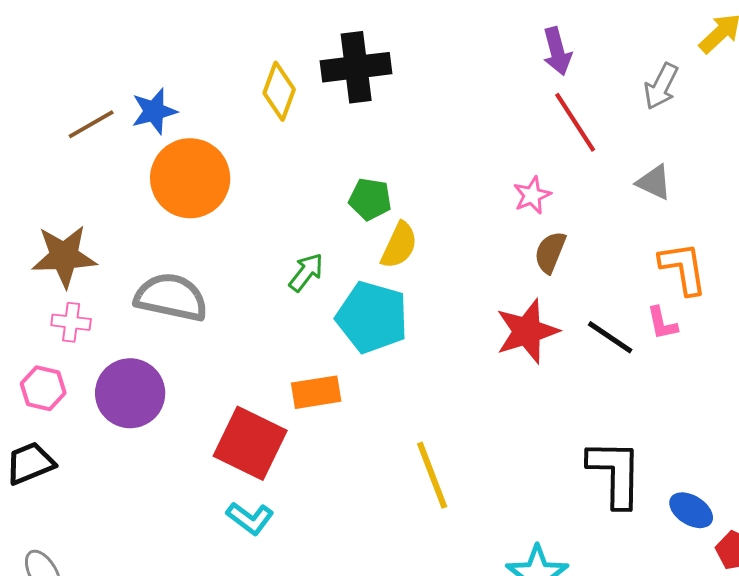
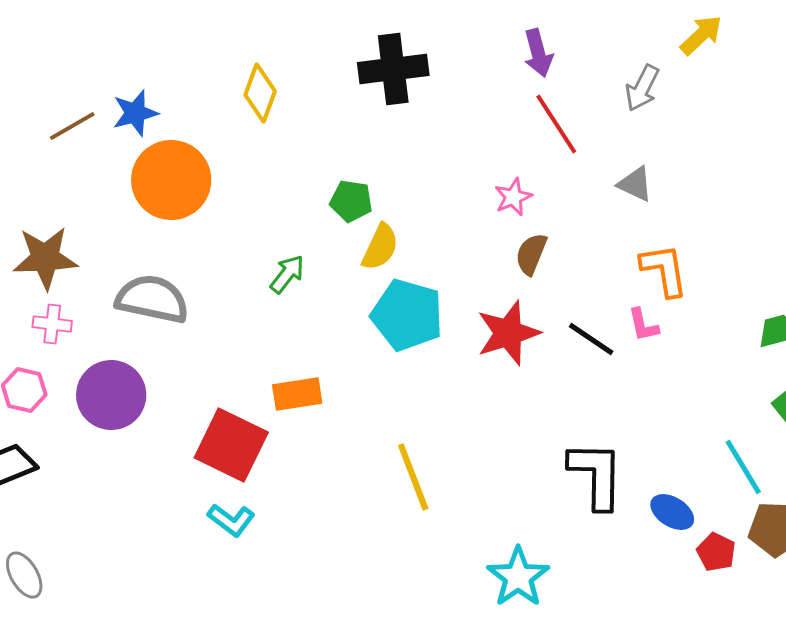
black cross: (356, 67) -> (393, 69), moved
cyan pentagon: (372, 317) -> (407, 315), moved

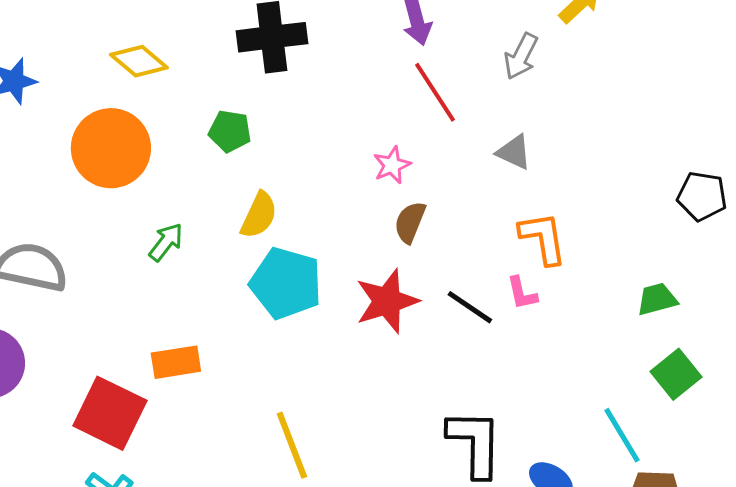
yellow diamond: (260, 93) -> (139, 61), turned -70
orange circle: (171, 180) -> (111, 148), moved
green pentagon: (351, 201) -> (230, 131), moved

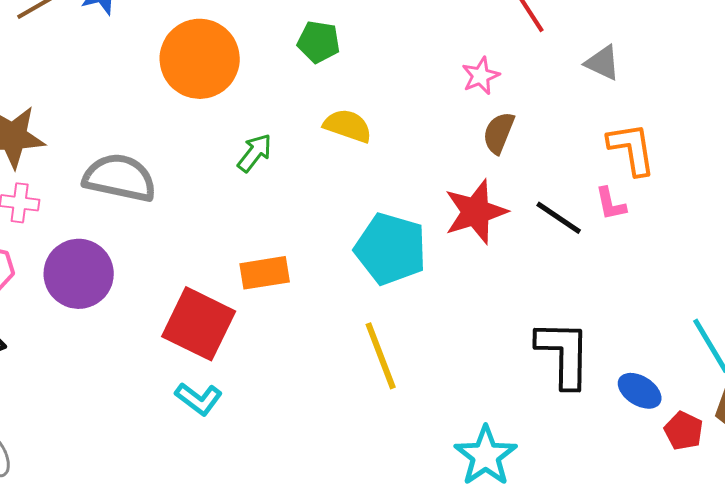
yellow semicircle: (259, 215) -> (348, 126), turned -96
cyan pentagon: (286, 283) -> (391, 249), moved

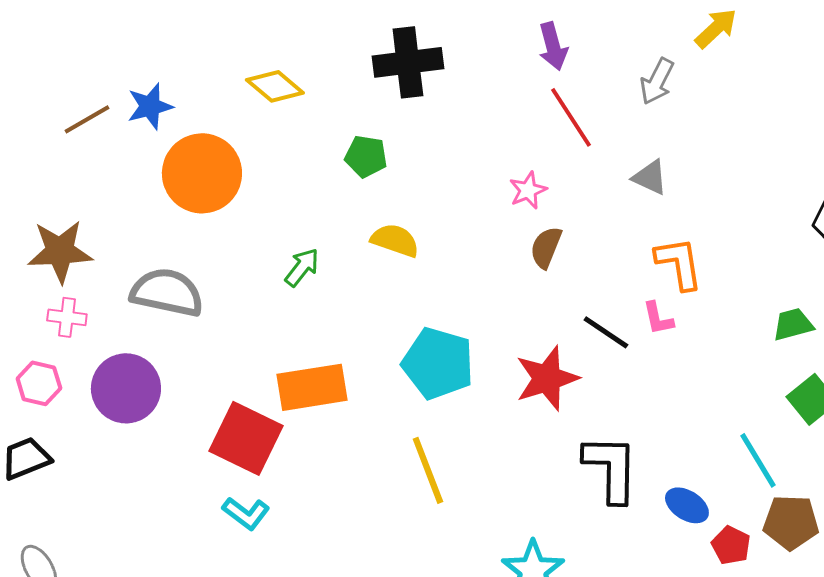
orange circle: (200, 59) -> (202, 173), moved
red star: (476, 212) -> (547, 378), moved
orange rectangle: (265, 273) -> (312, 387), size x1.4

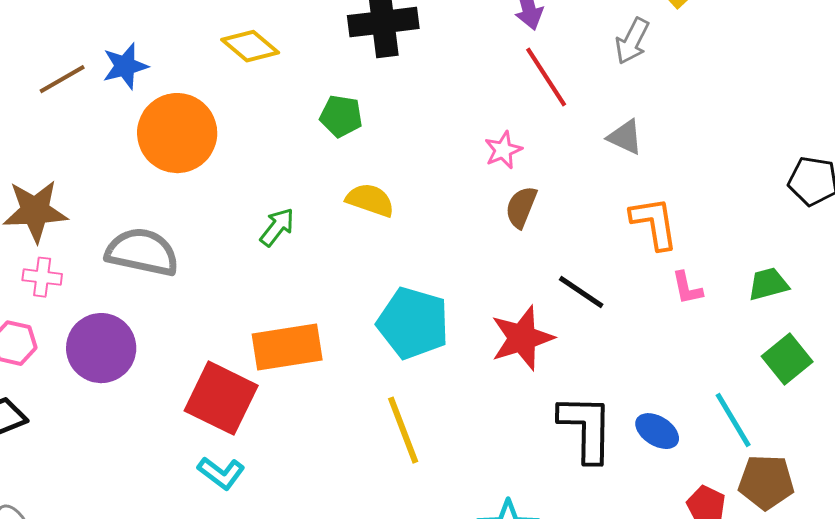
pink L-shape: (658, 318) -> (687, 288), moved
blue ellipse: (687, 505) -> (657, 431), moved

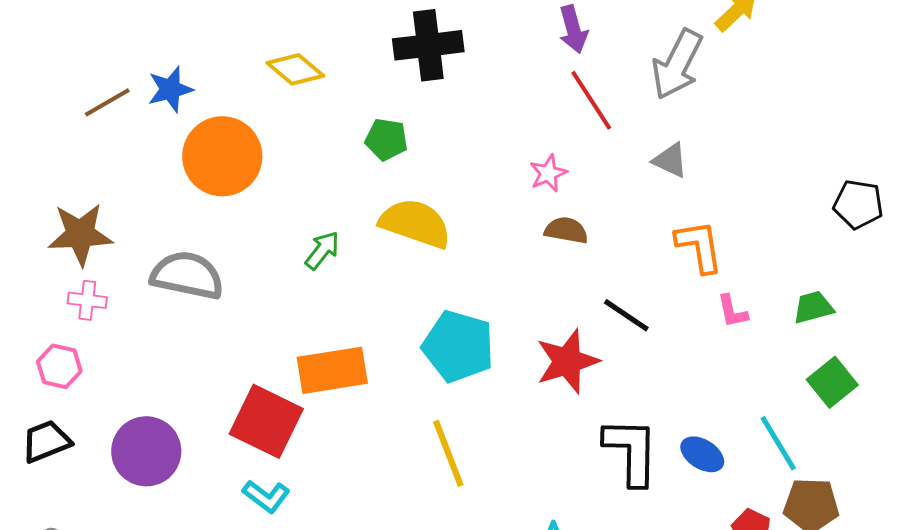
gray arrow: (632, 41) -> (677, 64), size x1.5
yellow semicircle: (370, 200) -> (415, 223), size x1.5
brown semicircle: (521, 207) -> (566, 230), turned 78
purple circle: (101, 348) -> (146, 451), moved

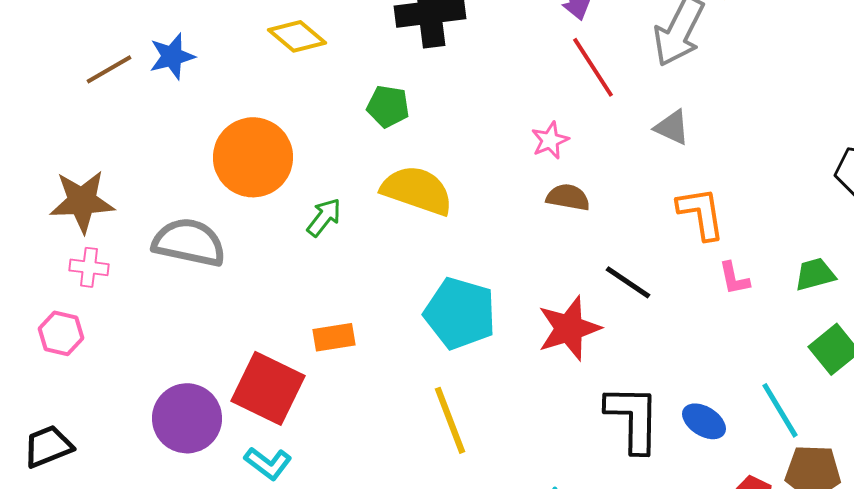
orange circle: (222, 156) -> (253, 157), moved
orange rectangle: (332, 370) -> (334, 337), size x0.6
black trapezoid: (46, 441) -> (48, 446), moved
purple circle: (146, 451) -> (187, 418), moved

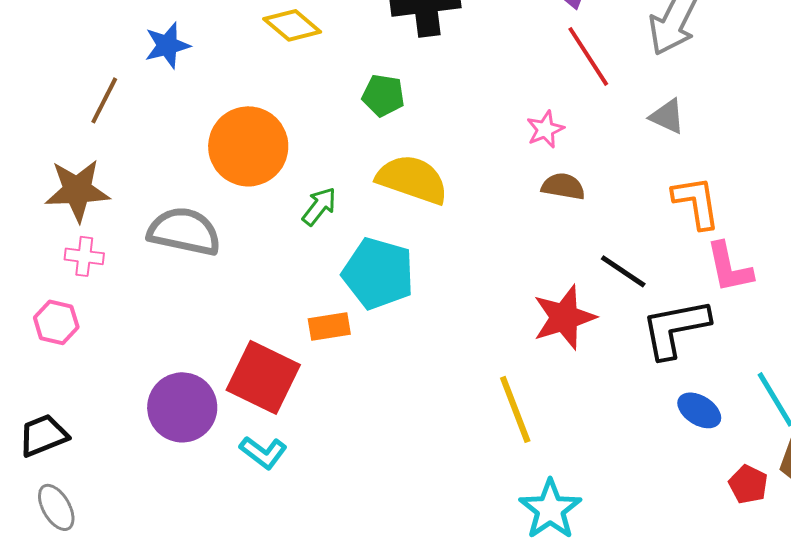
brown line: (109, 69) -> (104, 100), moved, turned -33
pink L-shape: (734, 278) -> (729, 267), size x1.5
cyan pentagon: (460, 313) -> (378, 273), moved
black L-shape: (633, 418) -> (675, 328), moved, turned -102
yellow line: (450, 420) -> (515, 409), moved

